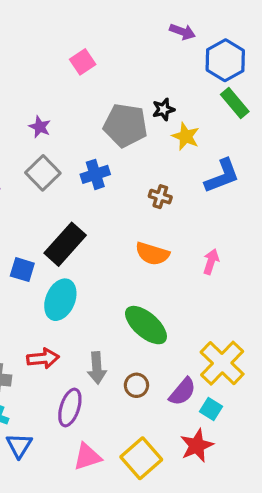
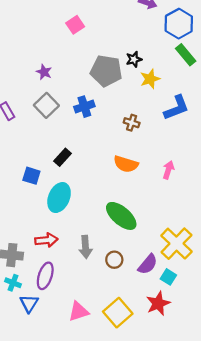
yellow star: (186, 136) -> (150, 79), turned 30
black rectangle: (65, 244) -> (62, 157), size x0.6
purple ellipse: (70, 408) -> (45, 276), moved

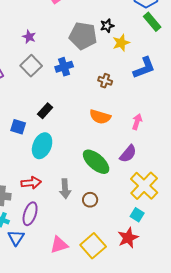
purple semicircle: (148, 264) -> (128, 154), moved

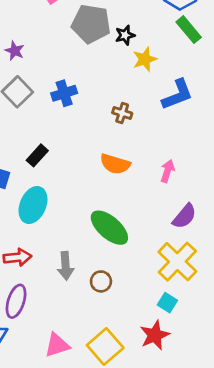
gray pentagon: (83, 36) -> (91, 24), moved
purple semicircle: (128, 154) -> (184, 216), moved

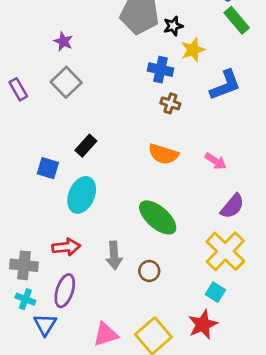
blue cross: (64, 93) -> (161, 70), moved, turned 30
pink arrow: (167, 171) -> (215, 161), turned 105

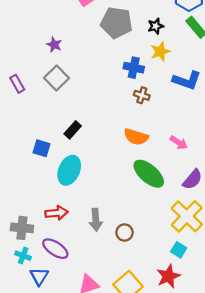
black star: (173, 26) -> (156, 26), moved
blue L-shape: (225, 85) -> (187, 80), turned 40
green ellipse: (158, 217) -> (149, 174), moved
purple ellipse: (65, 291) -> (55, 249), turned -75

